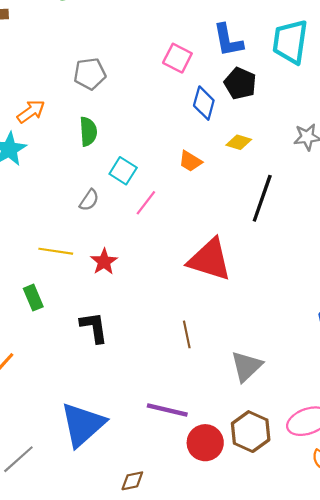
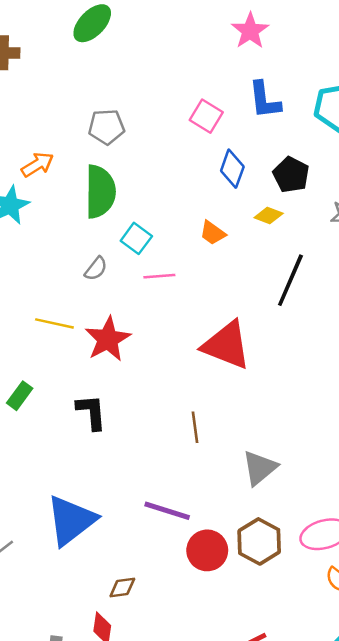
black pentagon: (240, 83) -> (291, 175), moved
green semicircle: (88, 132) -> (100, 192), size x1.6
pink line: (146, 203) -> (159, 276), turned 44
red star: (104, 262) -> (108, 339), size x1.5
green rectangle: (33, 298) -> (20, 396), moved, turned 55

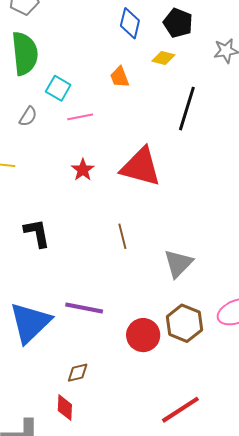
orange trapezoid: (213, 233) -> (120, 77), turned 40
red star: (108, 339) -> (83, 170), moved, size x0.6
purple line: (167, 511) -> (84, 308), moved

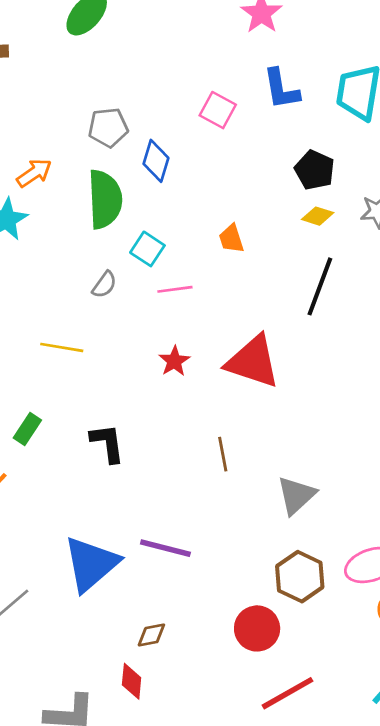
blue diamond: (130, 23) -> (156, 161), moved
yellow diamond: (163, 58) -> (318, 216), moved
red circle: (143, 335) -> (257, 628), moved

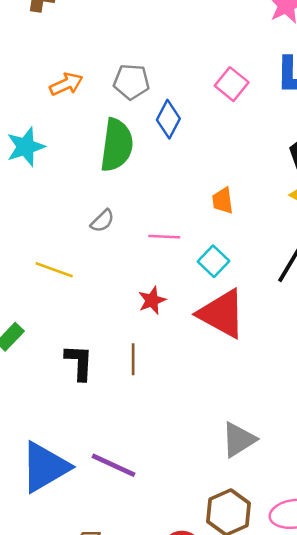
orange arrow: (34, 173) -> (66, 84), moved
cyan square: (147, 249) -> (213, 261), moved
brown line: (223, 454) -> (133, 359), moved

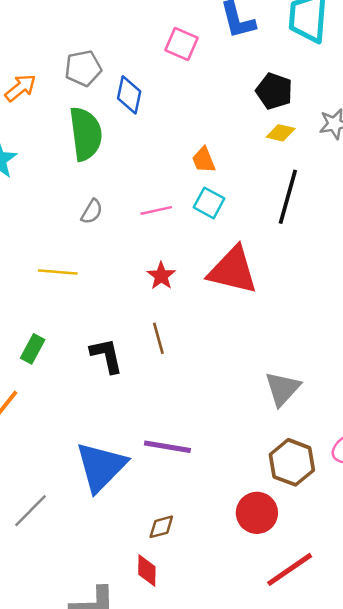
cyan square: (213, 261) -> (209, 203), moved

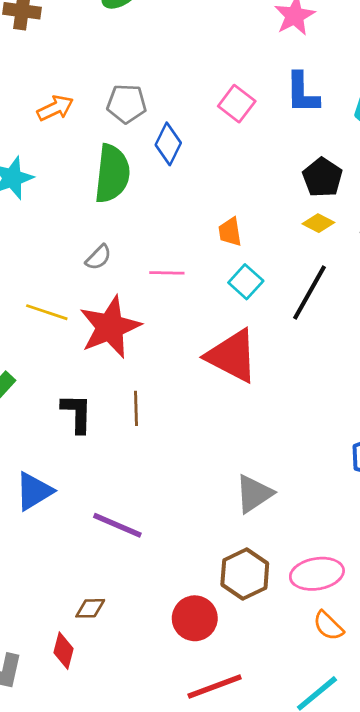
cyan square: (209, 203) -> (246, 282), moved
red star: (161, 276) -> (110, 327), moved, size x2.0
blue triangle: (101, 467) -> (34, 491), moved, size x0.7

